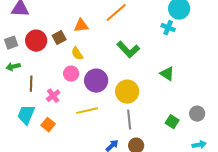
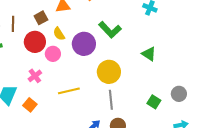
red circle: (36, 41) -> (35, 42), moved
purple circle: (96, 81) -> (84, 44), moved
brown line: (31, 84) -> (13, 24), moved

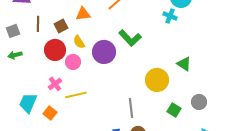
brown line: (13, 24) -> (38, 24), moved
green triangle: (149, 54) -> (184, 64), moved
yellow circle: (109, 72) -> (157, 80), moved
yellow line: (69, 91) -> (76, 95), moved

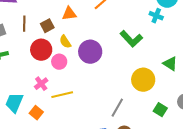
green L-shape: (130, 38) -> (131, 39), moved
gray line: (131, 108) -> (117, 108), turned 36

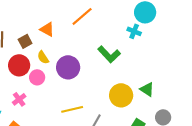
orange triangle: (69, 14) -> (47, 29), turned 35
green triangle: (170, 64) -> (147, 89), moved
yellow line: (62, 95) -> (72, 109), moved

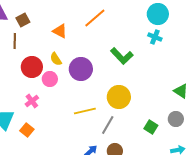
cyan cross: (134, 31) -> (155, 37), moved
brown square: (25, 41) -> (23, 20), moved
green triangle: (147, 89) -> (181, 91), moved
yellow circle: (121, 95) -> (119, 97), moved

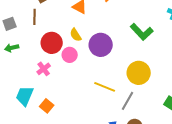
pink cross: (32, 101) -> (44, 69), moved
yellow line: (85, 111) -> (105, 87), turned 35

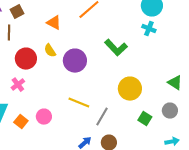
pink circle: (70, 55) -> (44, 117), moved
yellow circle: (139, 73) -> (130, 89), moved

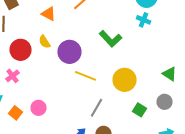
yellow line: (79, 103) -> (86, 76), moved

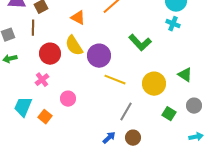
yellow semicircle: (44, 42) -> (74, 46), size x1.5
green triangle: (170, 74) -> (185, 75), moved
pink circle: (38, 108) -> (68, 99), moved

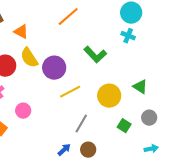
orange triangle: (78, 18) -> (21, 32), moved
yellow line: (115, 80) -> (70, 92), turned -50

